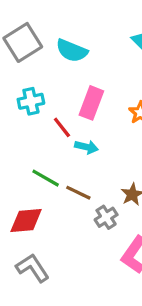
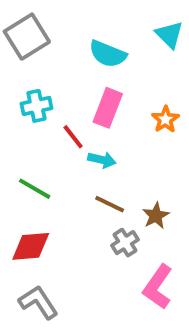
cyan semicircle: (72, 51) -> (108, 54), moved
green line: (46, 178) -> (35, 189), moved
brown line: (78, 193) -> (110, 204), moved

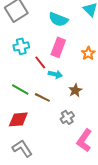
brown line: (110, 204) -> (42, 97), moved
brown star: (156, 216) -> (75, 90), moved

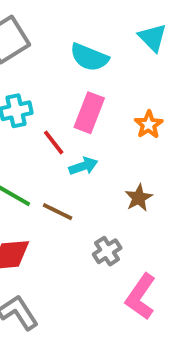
cyan arrow: (55, 74) -> (83, 166), turned -32
brown star: (75, 90) -> (139, 198), moved

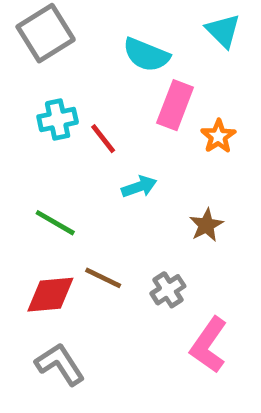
pink rectangle: (89, 113) -> (175, 105), moved
red line: (54, 142) -> (103, 139), moved
brown line: (58, 212) -> (103, 278), moved

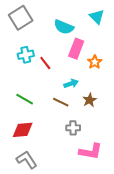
cyan arrow: (139, 187) -> (71, 84), moved
brown line: (103, 278) -> (61, 102), moved
gray cross: (168, 290) -> (73, 128), turned 32
pink L-shape: (209, 345) -> (91, 152), turned -115

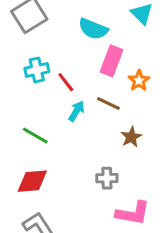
cyan arrow: (71, 84) -> (76, 111), moved, turned -40
brown line: (61, 102) -> (108, 103), moved

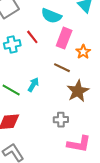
red line: (66, 82) -> (32, 37), moved
cyan arrow: (76, 111) -> (33, 85), moved
brown star: (131, 137) -> (78, 91), size x1.5

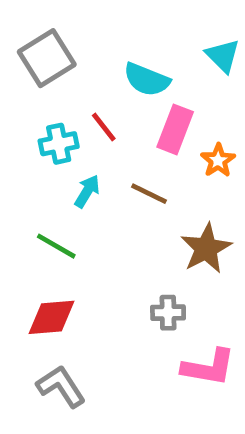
brown line: (62, 68) -> (149, 194), moved
cyan arrow: (33, 85) -> (87, 191), moved

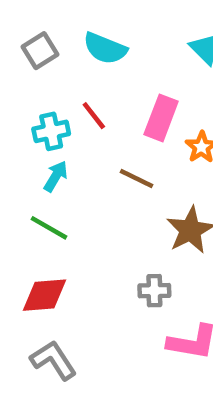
gray square: (47, 58) -> (40, 51), size x0.7
cyan semicircle: (147, 80) -> (105, 48), moved
cyan arrow: (87, 191) -> (56, 176), moved

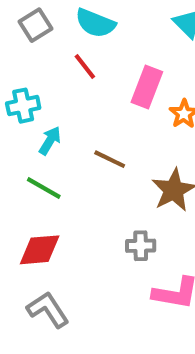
red line: (94, 116) -> (85, 66), moved
cyan cross: (51, 131) -> (23, 106), moved
brown line: (136, 178) -> (110, 159), moved

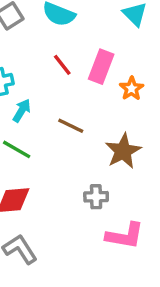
red line: (85, 66) -> (62, 65), moved

